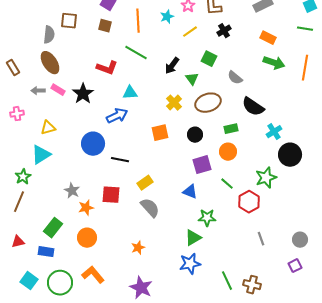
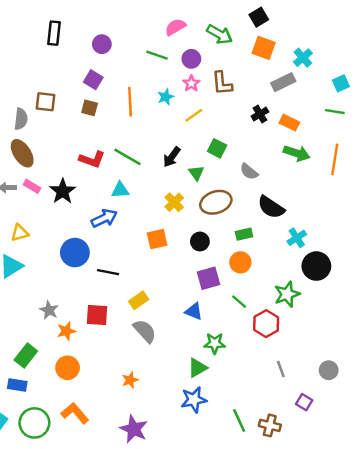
black cross: (224, 31) -> (260, 114), moved
green line: (136, 53) -> (128, 157), moved
purple square: (295, 266) -> (304, 402), moved, turned -32

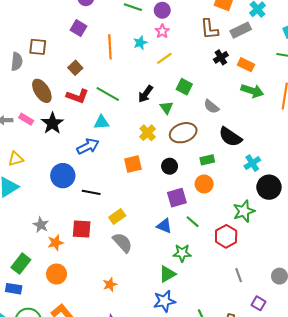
brown L-shape: (222, 83) -> (209, 29), moved
brown square: (90, 108) -> (75, 68), moved, turned 32
brown ellipse: (22, 153) -> (42, 91), moved
green line: (239, 302) -> (193, 222), moved

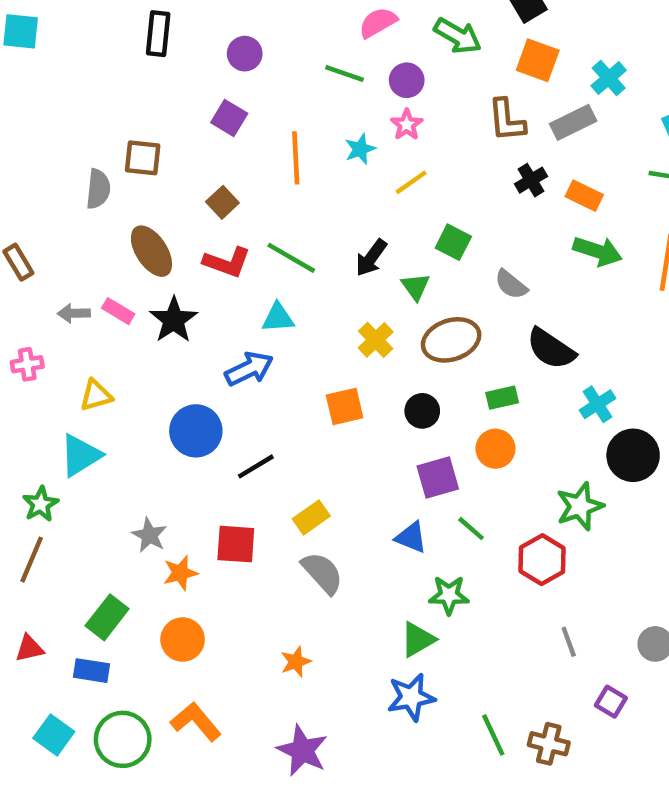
black line: (91, 192) -> (256, 466), turned -42

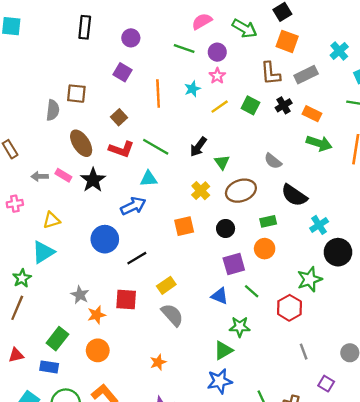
cyan cross: (609, 78) -> (339, 51), moved
green square: (453, 242) -> (250, 105), moved

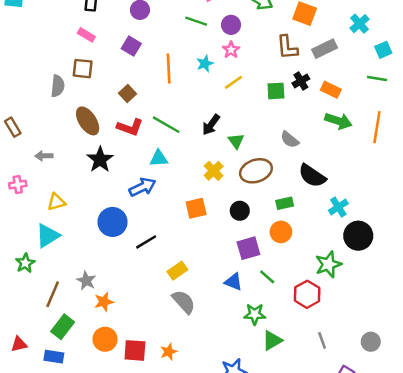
green square: (250, 105) -> (276, 91), moved, turned -30
pink rectangle: (63, 175) -> (86, 35), moved
red square: (126, 300) -> (135, 350), moved
brown line: (17, 308) -> (53, 294), moved
green triangle: (223, 350) -> (272, 340), moved

